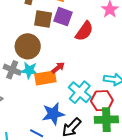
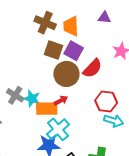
brown circle: (28, 46) -> (66, 74), moved
cyan cross: (80, 92) -> (58, 129), moved
red hexagon: (102, 101) -> (106, 102), moved

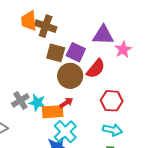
purple triangle: (104, 18) -> (103, 35), moved, size x1.6
orange trapezoid: (71, 26) -> (29, 21), moved
gray cross: (15, 95) -> (20, 100), turned 30
cyan arrow: (114, 121) -> (112, 130), moved

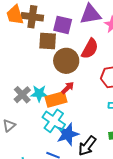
purple square: (76, 52) -> (63, 25), moved
cyan cross: (65, 132) -> (54, 121), moved

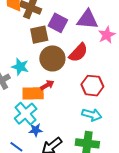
brown square: (48, 41) -> (39, 35), turned -30
cyan star: (39, 93) -> (20, 67), moved
blue star: (68, 134) -> (36, 130), size x0.6

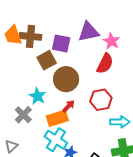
red semicircle: (78, 53) -> (105, 64), moved
cyan star: (20, 67) -> (37, 96), turned 30
red hexagon: (92, 86) -> (101, 100), moved

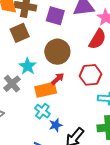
brown square: (47, 60) -> (20, 33), moved
cyan cross: (56, 140) -> (42, 111), size x0.7

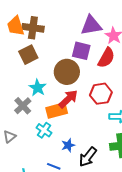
purple square: (55, 16) -> (81, 51), moved
red arrow: (58, 79) -> (68, 99), size x1.5
cyan cross: (42, 111) -> (44, 130), moved

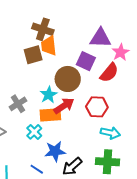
orange trapezoid: (16, 26) -> (49, 46), moved
cyan star: (38, 88) -> (49, 95), moved
blue star: (68, 145) -> (55, 151), size x1.5

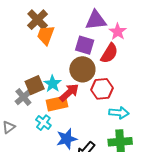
brown cross: (43, 29) -> (38, 20), turned 35
orange trapezoid: (49, 46) -> (46, 35), turned 35
brown square: (33, 55) -> (35, 85), moved
brown circle: (68, 79) -> (82, 69), moved

